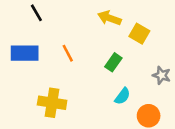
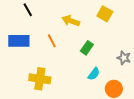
yellow arrow: (109, 18) -> (71, 21), moved
yellow square: (139, 34) -> (105, 14), moved

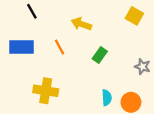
yellow square: (105, 14) -> (134, 16), moved
cyan semicircle: (94, 74) -> (107, 98), moved, turned -40

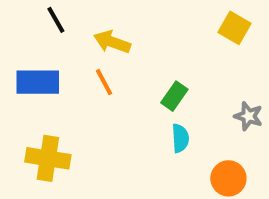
yellow arrow: (81, 24) -> (112, 42), moved
yellow cross: (46, 91) -> (48, 158), moved
cyan semicircle: (107, 98) -> (180, 138), moved

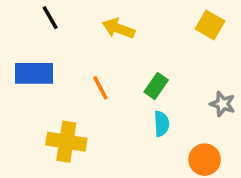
yellow arrow: (112, 42) -> (118, 28), moved
orange line: (104, 82) -> (100, 88), moved
yellow cross: (48, 158) -> (66, 142), moved

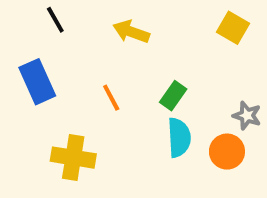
blue rectangle: (34, 73) -> (37, 82), turned 66
cyan semicircle: (161, 124) -> (179, 138), size x1.4
orange circle: (205, 160) -> (227, 152), moved

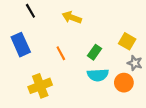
yellow square: (233, 28) -> (127, 41), moved
cyan semicircle: (179, 138) -> (98, 75), turned 90
yellow cross: (73, 158) -> (40, 86), turned -30

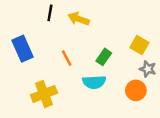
black line: (30, 11) -> (50, 13), moved, turned 40
cyan semicircle: (98, 75) -> (94, 82), moved

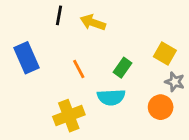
yellow cross: (44, 94) -> (69, 116), moved

